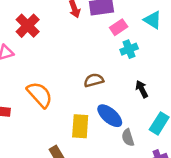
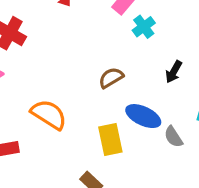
black arrow: (142, 89) -> (174, 72), turned -108

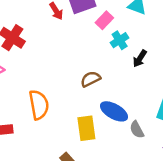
black arrow: (174, 72) -> (140, 59), moved
orange semicircle: (49, 114) -> (39, 105), turned 44

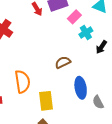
blue ellipse: (114, 111) -> (81, 88), turned 50
yellow rectangle: (86, 128) -> (46, 101), moved

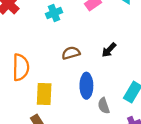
cyan cross: (86, 33) -> (54, 13), moved
black arrow: (101, 47) -> (109, 50), moved

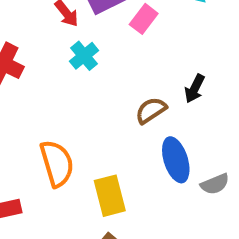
brown semicircle: (71, 53) -> (151, 110), moved
gray semicircle: (104, 106) -> (215, 184), turned -77

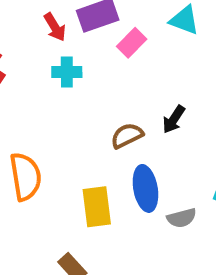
cyan cross: (84, 56) -> (67, 72), turned 32
yellow rectangle: (110, 196) -> (97, 207), moved

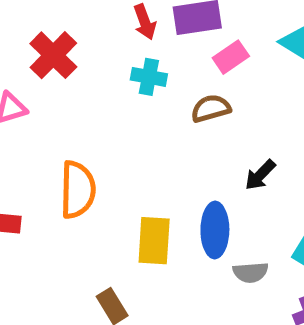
black arrow: (174, 119) -> (260, 175), moved
brown semicircle: (127, 136) -> (211, 108), moved

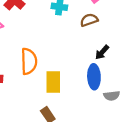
black arrow: (260, 175) -> (102, 52), moved
yellow rectangle: (154, 241) -> (53, 82), moved

